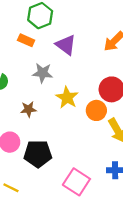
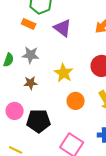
gray star: (42, 73) -> (31, 55), moved
orange circle: (96, 110) -> (76, 101), moved

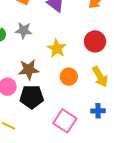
brown star: (31, 83) -> (29, 70), moved, size x1.5

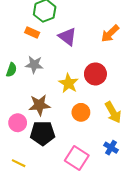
red circle: (95, 41) -> (95, 74), moved
blue cross: (98, 111) -> (111, 148), turned 32

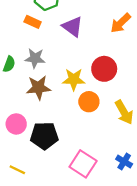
yellow star: (68, 83) -> (74, 79), turned -30
brown star: (39, 105) -> (38, 88), moved
orange circle: (81, 112) -> (89, 102), moved
blue cross: (111, 148) -> (124, 162), moved

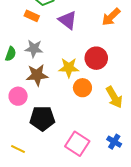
pink circle: (16, 124) -> (18, 96), moved

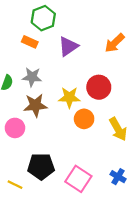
purple triangle: (68, 20) -> (68, 46), turned 48
black pentagon: (42, 118) -> (41, 166), moved

